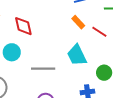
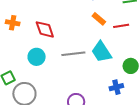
red line: (99, 32) -> (121, 26), turned -35
gray line: (43, 69) -> (73, 54), moved

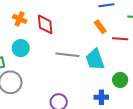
orange cross: (13, 23) -> (20, 19), moved
cyan circle: (37, 57) -> (21, 48), moved

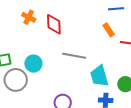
cyan circle: (21, 48) -> (33, 64), moved
cyan trapezoid: (95, 59) -> (99, 76), moved

